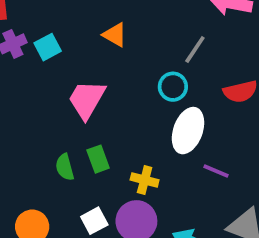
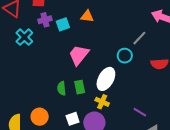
orange triangle: (115, 35) -> (87, 16), moved, turned -32
white ellipse: (188, 131) -> (106, 79), moved
purple line: (216, 171) -> (140, 112), moved

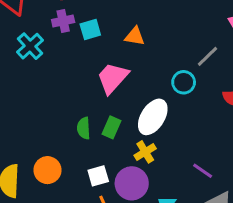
orange triangle: (87, 16) -> (135, 36), moved
green rectangle: (80, 87) -> (112, 127), turned 32
yellow cross: (102, 102) -> (145, 152), turned 32

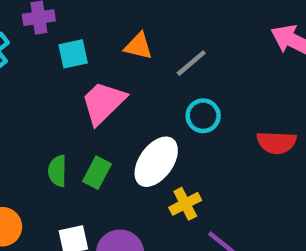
cyan square: (90, 29) -> (73, 54), moved
gray line: (207, 56) -> (191, 63), moved
yellow cross: (145, 152) -> (185, 204), moved

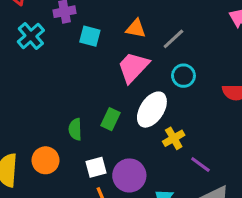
cyan square: (73, 54) -> (90, 36), turned 30
pink trapezoid: (103, 103) -> (133, 67), moved
green semicircle: (57, 171) -> (75, 129), moved

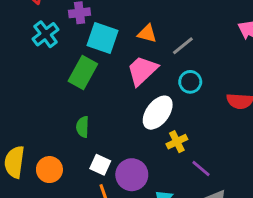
cyan square: (90, 36) -> (102, 38), size x1.5
green rectangle: (110, 119) -> (83, 72), moved, size x1.5
orange circle: (46, 160) -> (49, 170), moved
white square: (96, 167) -> (100, 165), turned 36

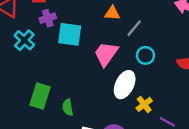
orange triangle: (147, 34) -> (112, 13), moved
green rectangle: (83, 72) -> (40, 96), moved

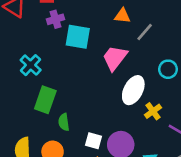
cyan cross: (24, 40) -> (31, 65), moved
cyan circle: (145, 55) -> (168, 69), moved
green semicircle: (68, 107) -> (64, 122), moved

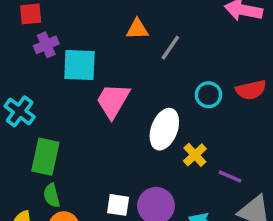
pink trapezoid: (115, 58) -> (113, 101), moved
green semicircle: (64, 122) -> (52, 195), moved

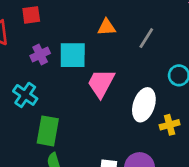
orange triangle: (137, 29) -> (106, 27), moved
purple cross: (46, 45) -> (40, 54), moved
yellow cross: (195, 155) -> (170, 125), turned 30

